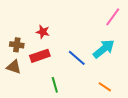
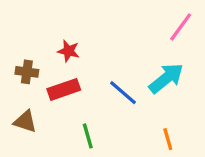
brown triangle: (14, 67) -> (25, 121), moved
orange line: (105, 87) -> (168, 139), turned 40

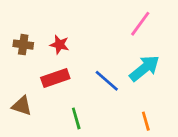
pink line: (181, 27) -> (140, 24), moved
brown cross: (27, 72) -> (23, 45), moved

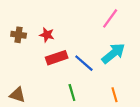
red rectangle: (55, 78) -> (57, 58), moved
brown triangle: (22, 106) -> (17, 95), moved
green line: (76, 118) -> (72, 93), moved

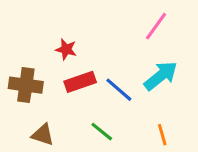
brown cross: (19, 35) -> (26, 85), moved, size x1.5
green line: (72, 93) -> (102, 132), turned -35
brown triangle: (17, 95) -> (43, 135), moved

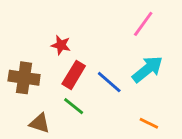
red rectangle: (80, 82) -> (74, 75), turned -40
green line: (102, 132) -> (74, 106), moved
orange line: (162, 135) -> (149, 123), turned -48

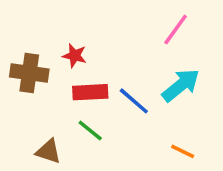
red rectangle: (74, 75) -> (90, 92), turned 56
brown cross: (24, 78) -> (29, 73), moved

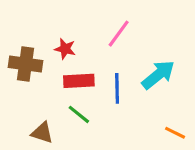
pink line: (176, 29) -> (119, 34), moved
blue line: (134, 101) -> (117, 88), turned 48
orange line: (183, 151) -> (175, 133), moved

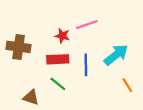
pink line: (119, 34) -> (87, 25), turned 35
red star: (65, 49) -> (62, 36), moved
orange line: (175, 133) -> (127, 85), moved, turned 32

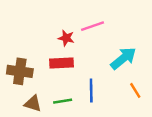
brown cross: (19, 47) -> (20, 71), moved
blue line: (86, 65) -> (91, 90), moved
green line: (58, 84) -> (63, 101), moved, turned -48

